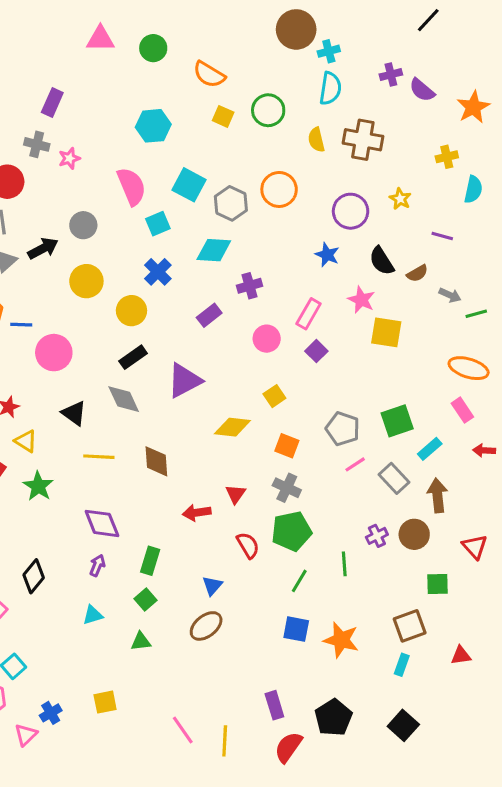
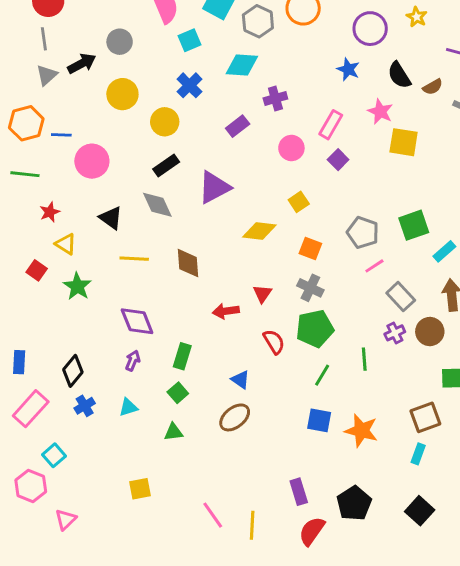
gray rectangle: (394, 478) -> (401, 297), moved
blue triangle: (212, 586) -> (240, 380), turned -36
blue cross: (51, 713) -> (85, 406), moved

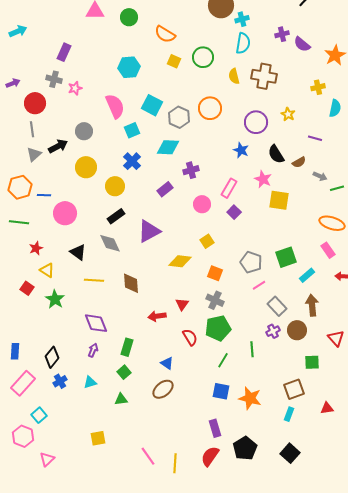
purple rectangle: (299, 492) -> (215, 428), moved
red semicircle: (312, 531) -> (210, 456), moved

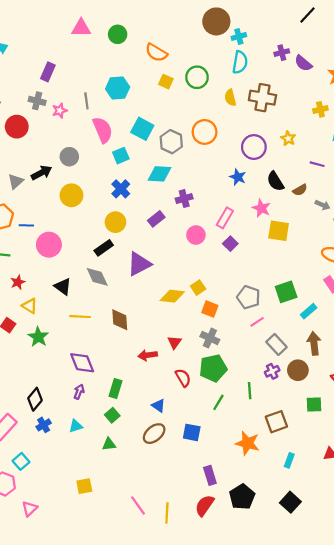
gray line: (32, 129) -> (86, 101), moved
yellow circle: (115, 186) -> (115, 222), moved
yellow square: (207, 241) -> (198, 288), moved
brown square: (294, 389) -> (276, 422), moved
blue square: (221, 391) -> (192, 432), moved

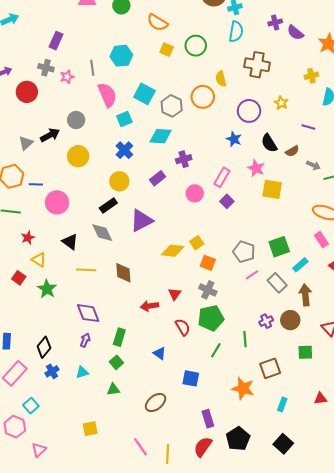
yellow semicircle: (230, 98) -> (221, 79), moved
gray rectangle: (276, 344) -> (277, 283), moved
brown ellipse: (154, 434) -> (156, 403), moved

